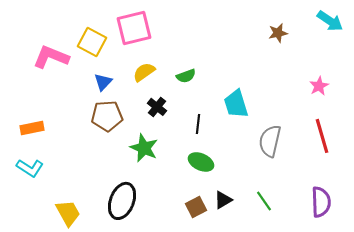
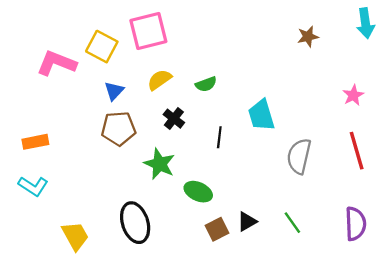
cyan arrow: (330, 21) -> (365, 23), turned 48
green ellipse: (201, 162) -> (198, 192), moved
black ellipse: (122, 201) -> (135, 223), turned -39

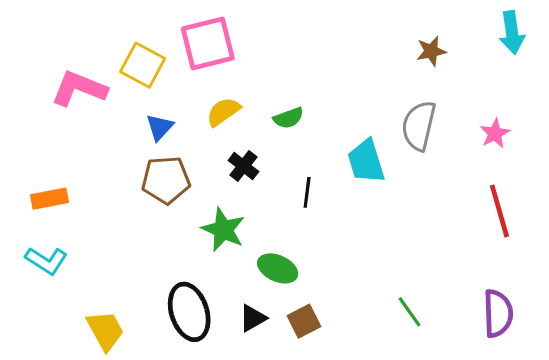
gray semicircle: (299, 156) -> (419, 126), moved
black triangle: (247, 222) -> (253, 318), moved

